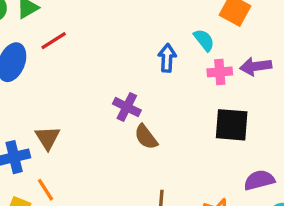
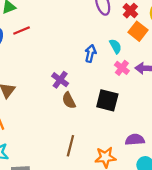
pink cross: (220, 72) -> (122, 68), turned 32
black square: (232, 125) -> (107, 100), moved

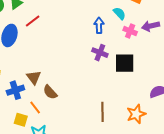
purple cross: (60, 80) -> (100, 53), moved
brown semicircle: (69, 100) -> (50, 92), moved

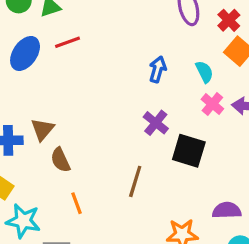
blue arrow: (99, 25) -> (158, 69), moved
orange line: (35, 108) -> (76, 203), moved
brown line: (102, 112) -> (135, 181), moved

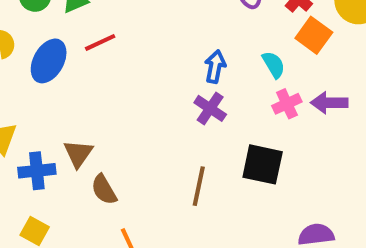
pink cross: (212, 104) -> (287, 104), turned 30
purple cross: (156, 123) -> (210, 108), moved
brown line: (135, 181) -> (199, 186), moved

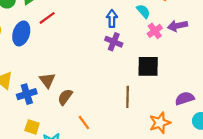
brown line: (199, 186) -> (128, 97), moved
brown semicircle: (104, 190) -> (65, 97), turned 77

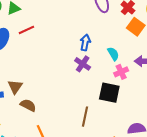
cyan semicircle: (143, 11) -> (113, 54), moved
pink cross: (155, 31) -> (121, 72), moved
brown semicircle: (65, 97) -> (28, 105), turned 70

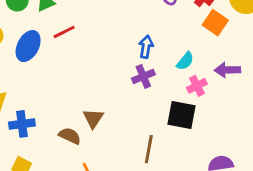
cyan semicircle: (113, 54) -> (185, 61), turned 72
purple cross: (83, 64) -> (143, 76), turned 35
brown triangle: (15, 87) -> (93, 118), moved

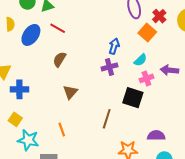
orange square: (215, 23) -> (147, 32), moved
red line: (64, 32) -> (58, 28), turned 49
brown semicircle: (70, 136) -> (60, 59), moved, turned -91

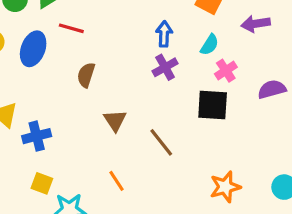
purple arrow: (169, 70) -> (256, 24), moved
brown line: (107, 119) -> (161, 142), moved, turned -42
purple semicircle: (156, 136) -> (272, 89), moved

